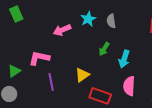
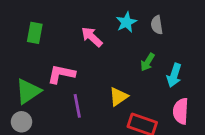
green rectangle: (16, 14) -> (35, 33), moved, turned 35
pink arrow: (62, 30) -> (92, 37), turned 66
green triangle: (14, 71) -> (28, 91), size x1.5

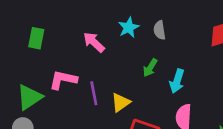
purple line: (77, 106) -> (94, 93), moved

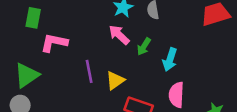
pink arrow: (94, 42) -> (119, 35), moved
pink L-shape: (63, 80) -> (54, 43), moved

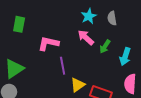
pink L-shape: (54, 43) -> (48, 43), moved
yellow triangle: (115, 80) -> (78, 85), moved

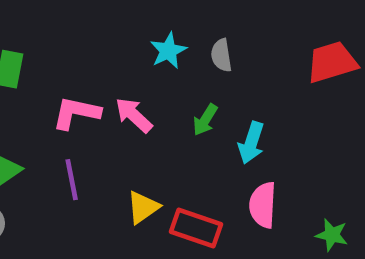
pink arrow: (86, 37) -> (134, 115), moved
purple line: (63, 66) -> (72, 180), moved

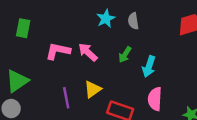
purple line: (72, 180) -> (66, 98), moved
yellow triangle: (143, 207) -> (93, 89), moved

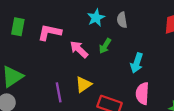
pink L-shape: (58, 51) -> (50, 32), moved
green arrow: (125, 55) -> (105, 46), moved

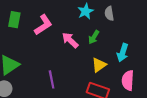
pink L-shape: (50, 32) -> (43, 25), turned 135
yellow triangle: (84, 84) -> (99, 65), moved

